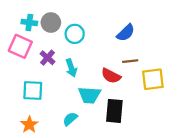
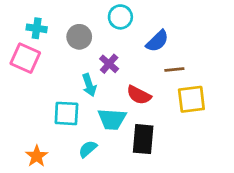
gray circle: (51, 23) -> (79, 37), moved
cyan circle: (75, 34) -> (120, 17), moved
purple cross: (47, 58) -> (109, 64), moved
brown line: (130, 61) -> (174, 69), moved
cyan square: (33, 91) -> (66, 113), moved

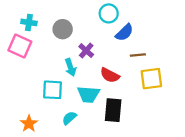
cyan circle: (120, 17) -> (109, 13), moved

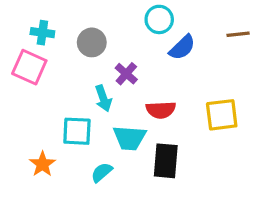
brown line: (138, 55) -> (238, 34), moved
red semicircle: (110, 75) -> (161, 110), turned -30
orange star: (29, 124) -> (42, 164), moved

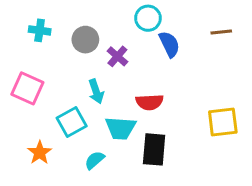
blue semicircle: (182, 47) -> (169, 44), turned -72
pink square: (29, 67) -> (27, 88), moved
purple cross: (126, 74) -> (117, 56), moved
yellow square: (222, 115) -> (223, 122), moved
cyan square: (77, 131) -> (72, 122), turned -32

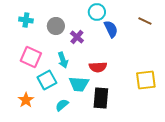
brown line: (221, 32) -> (145, 21), turned 32
pink square: (27, 88) -> (31, 57), moved

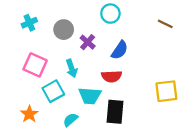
cyan cross: (26, 20) -> (29, 23), turned -32
blue semicircle: (111, 29) -> (120, 50), moved, turned 60

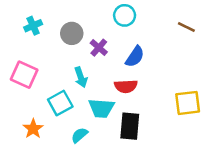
pink square: (35, 65) -> (24, 75), moved

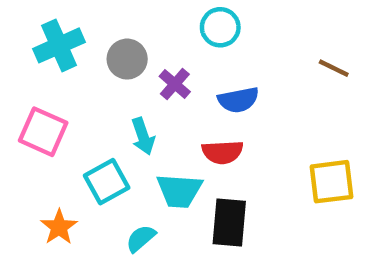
cyan cross: (33, 26) -> (59, 45), size x1.5
brown line: (186, 27) -> (334, 68), moved
blue semicircle: (135, 57) -> (238, 100), turned 45

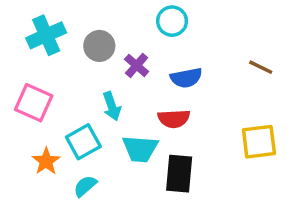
brown line: (334, 68) -> (261, 67), moved
orange star: (59, 227) -> (46, 161), moved
cyan semicircle: (141, 238) -> (85, 186), moved

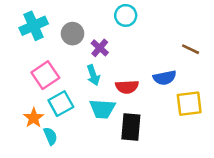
blue semicircle: (186, 78) -> (165, 78), moved
pink square: (34, 103) -> (45, 75), moved, turned 32
cyan arrow: (112, 106) -> (93, 75), moved
cyan semicircle: (85, 186) -> (50, 136), moved, turned 108

